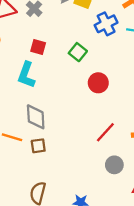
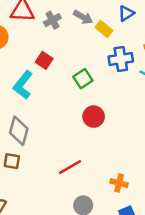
red line: (105, 132) -> (70, 167), moved

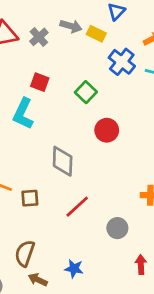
blue cross: (121, 59) -> (122, 62), turned -30
gray diamond: (19, 131) -> (63, 161), moved
red line: (70, 167) -> (77, 207), moved

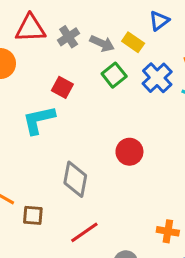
gray arrow: (71, 26) -> (102, 43), moved
green square: (86, 92) -> (114, 75), moved
cyan L-shape: (23, 114) -> (39, 120), turned 44

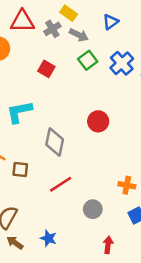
blue triangle: (159, 21) -> (111, 22), moved
yellow rectangle: (133, 42) -> (69, 13), moved
cyan L-shape: (39, 120) -> (19, 112), moved

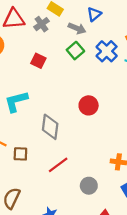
gray arrow: (79, 35) -> (77, 28), moved

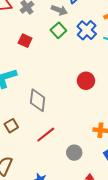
red circle: (89, 105) -> (86, 81), moved
brown square: (20, 154) -> (11, 126), turned -32

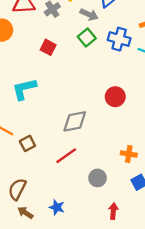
blue cross: (87, 30) -> (119, 39), turned -30
gray diamond: (38, 100) -> (75, 121), moved, turned 70

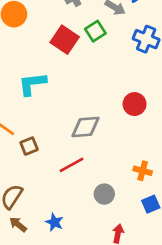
green square: (87, 38) -> (95, 31), moved
red square: (48, 47) -> (65, 40), size x1.5

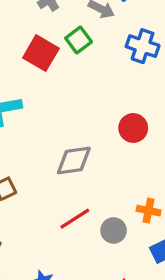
red line: (72, 165) -> (75, 219), moved
gray circle: (104, 194) -> (114, 230), moved

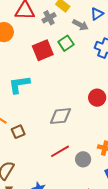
red square: (41, 53) -> (43, 50), turned 35

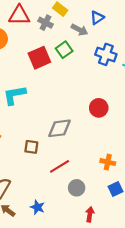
gray cross: (49, 18) -> (46, 23), turned -32
brown square: (18, 132) -> (31, 147), moved, turned 32
gray circle: (83, 159) -> (77, 188), moved

